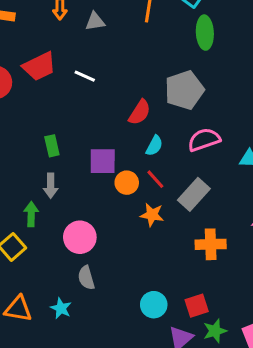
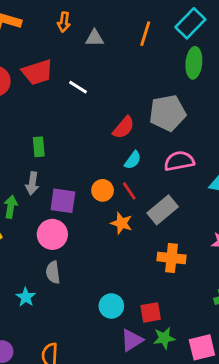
purple square: (103, 161) -> (63, 201), moved

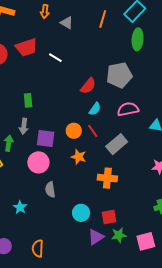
gray triangle: (94, 38) -> (67, 23), turned 32
orange star: (122, 223) -> (79, 157), moved
orange cross: (171, 258) -> (107, 178), moved
gray semicircle: (53, 272) -> (50, 190), moved

